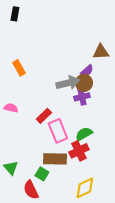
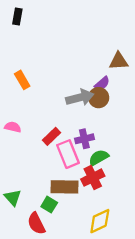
purple cross: (82, 97) -> (84, 139), moved

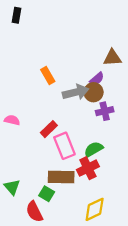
orange rectangle: (22, 80) -> (48, 75), moved
purple cross: (84, 139) -> (105, 111), moved

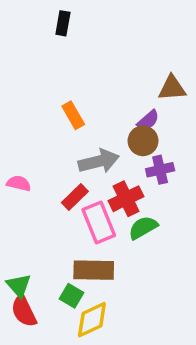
black rectangle: (17, 15) -> (63, 23), moved
gray arrow: (76, 92) -> (99, 161), moved
red cross: (88, 168) -> (126, 199), moved
yellow diamond: (95, 209) -> (92, 320), moved
red semicircle: (34, 212) -> (24, 311), moved

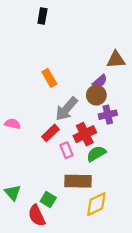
gray arrow: (99, 161) -> (67, 109), turned 145
pink rectangle: (99, 223) -> (67, 150), size x0.6
brown rectangle: (94, 270) -> (78, 181), moved
red semicircle: (24, 311) -> (37, 216), moved
yellow diamond: (92, 320) -> (96, 204), moved

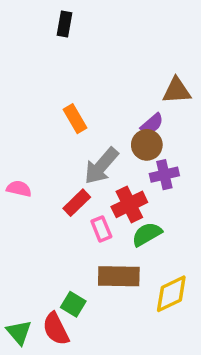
green triangle: (13, 193) -> (19, 332), moved
yellow diamond: (96, 204) -> (171, 294), moved

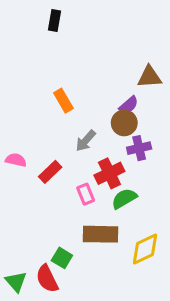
gray arrow: (101, 166) -> (86, 141), size x0.7
red rectangle: (77, 203) -> (50, 172), moved

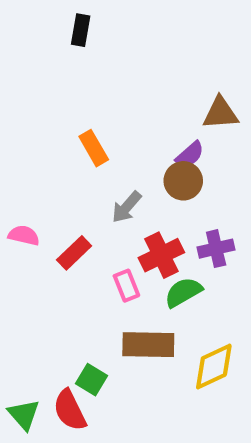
purple cross: (139, 148) -> (216, 249), moved

